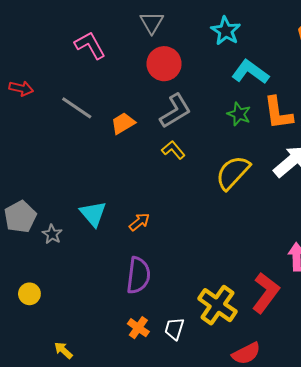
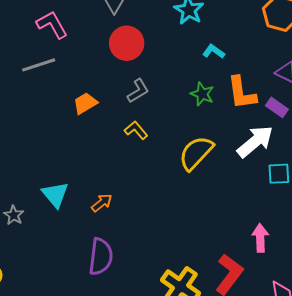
cyan L-shape: (250, 72) -> (214, 51), size x0.6
gray line: (77, 108) -> (39, 65), moved, turned -52
gray L-shape: (175, 111) -> (138, 91), size x0.7

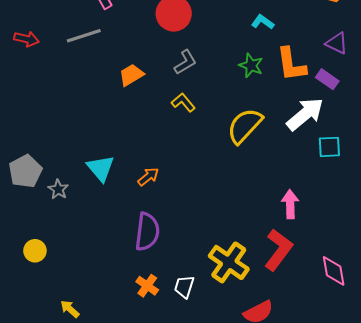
pink arrow: (260, 238) -> (290, 204), moved

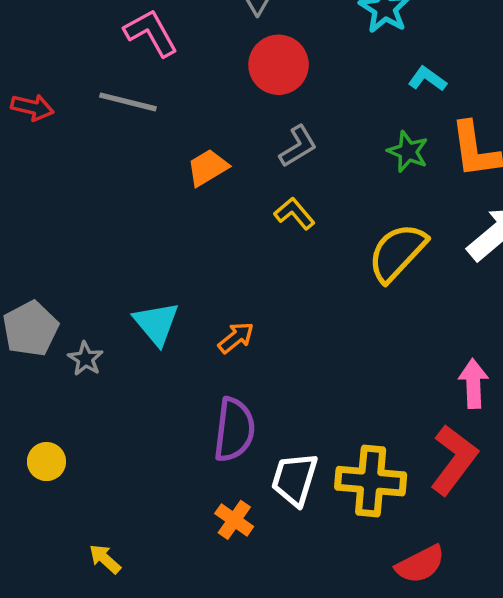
gray line: (84, 36) -> (128, 102), turned 32
yellow cross: (229, 262) -> (371, 481), turned -30
white trapezoid: (184, 287) -> (294, 479), moved, size x1.4

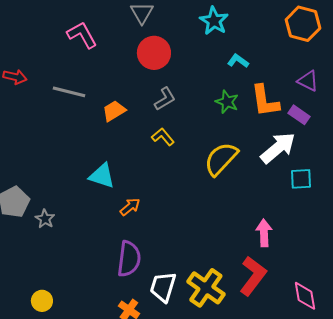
gray line: (128, 102) -> (69, 92), moved
cyan triangle: (156, 323) -> (102, 176), moved, turned -32
yellow circle: (46, 462) -> (42, 301), moved
yellow cross: (371, 481) -> (206, 288), turned 30

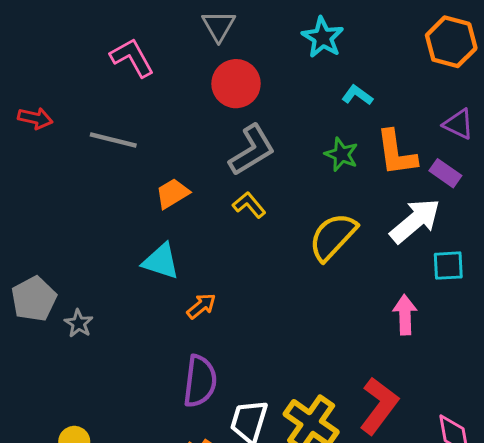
gray L-shape: (165, 99) -> (252, 150), size x1.5
orange trapezoid: (114, 111) -> (172, 193), moved
pink arrow: (264, 233) -> (405, 315), moved

